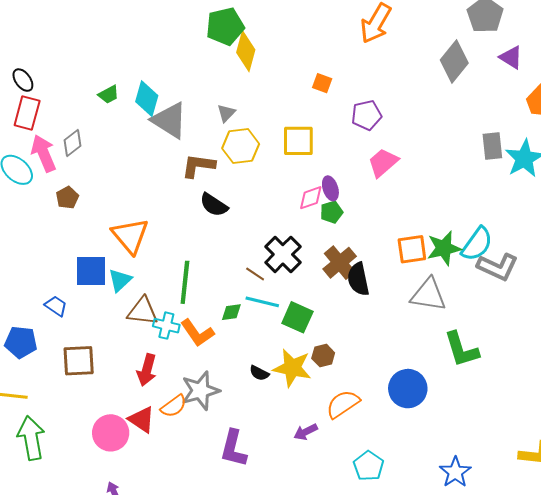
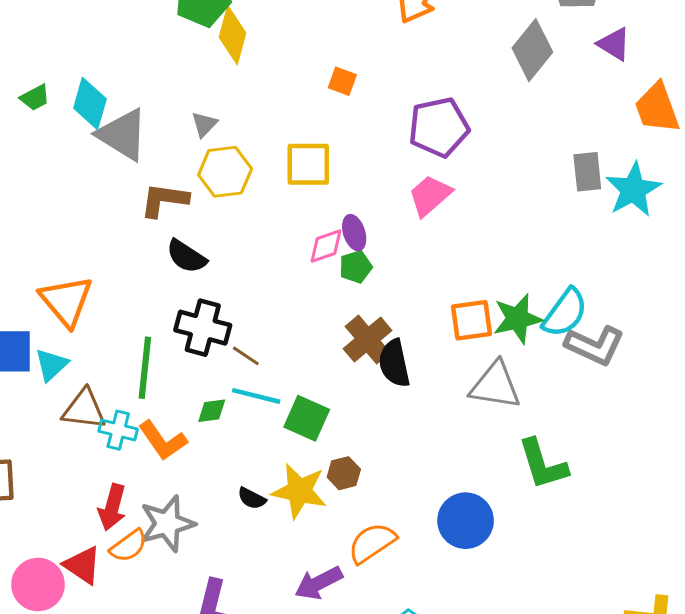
purple pentagon: (367, 115) -> (439, 127), moved, size x1.4
black cross: (283, 254) -> (203, 328), moved, turned -30
red arrow: (147, 370) -> (112, 507), moved
purple arrow: (306, 432) -> (319, 583), size x1.4

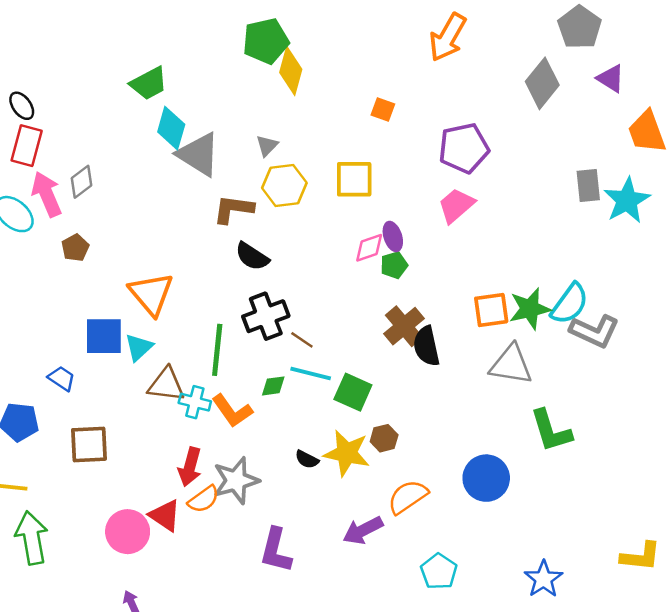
green trapezoid: (35, 98) -> (149, 83), moved, size x1.5
black cross: (203, 328) -> (266, 316), turned -36

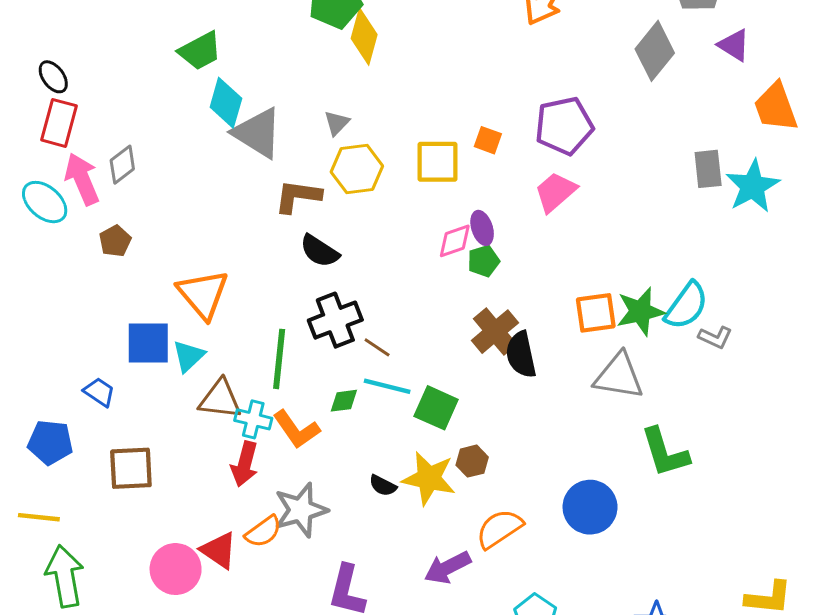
orange square: (383, 109) -> (488, 140), moved
gray L-shape: (595, 331) -> (715, 337), size x0.6
red arrow: (190, 467) -> (245, 464), moved

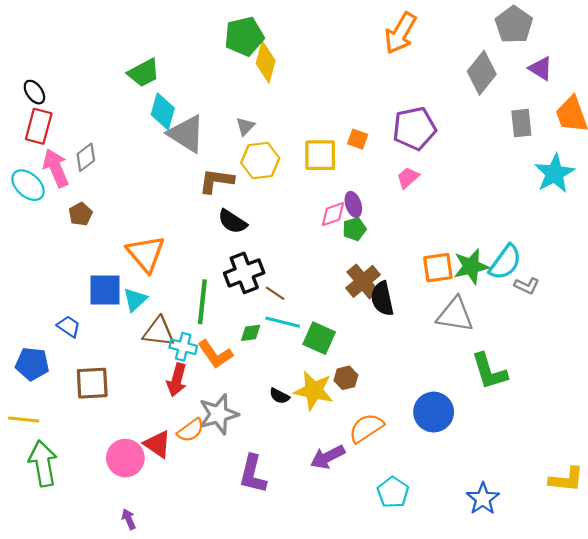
gray rectangle: (708, 169) -> (521, 123), moved
pink trapezoid: (555, 192) -> (408, 178), size x0.7

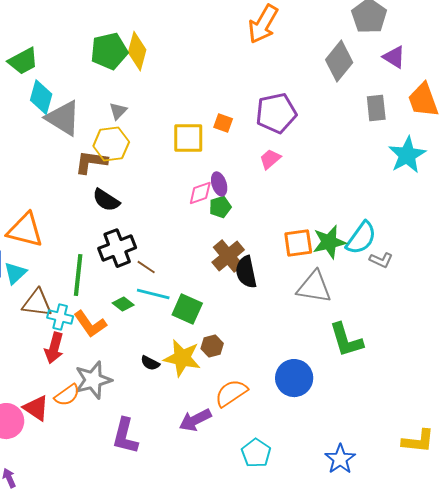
green pentagon: (244, 36) -> (109, 51), moved
yellow hexagon: (260, 161) -> (111, 144), moved
orange triangle: (146, 254) -> (25, 230), turned -36
green diamond: (251, 333) -> (123, 304), turned 45

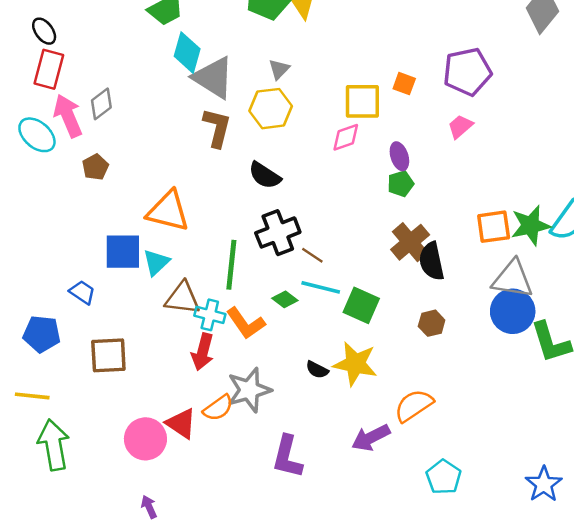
brown L-shape: (91, 162) -> (217, 128), moved, turned 96
pink diamond: (200, 193) -> (346, 137), moved
brown hexagon: (212, 346) -> (432, 323), moved
blue circle: (294, 378) -> (513, 311), moved

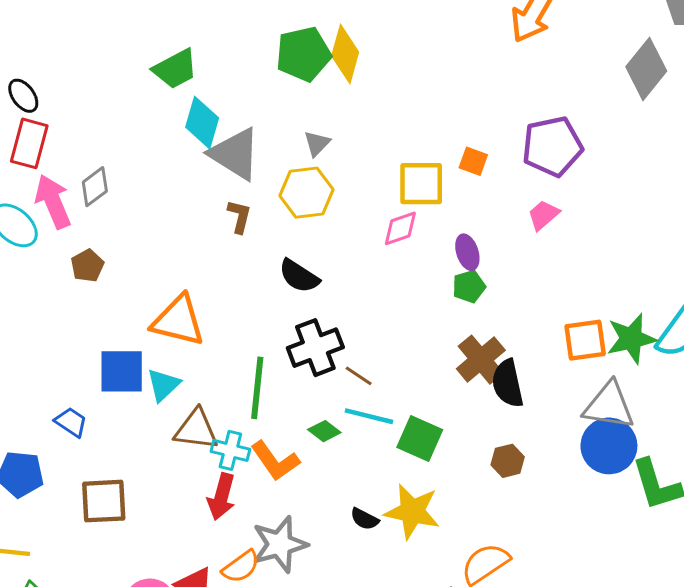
brown L-shape: (217, 128) -> (239, 216), size x0.7

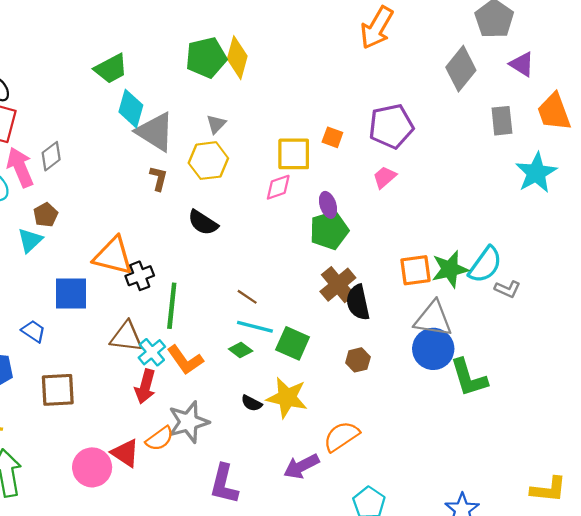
green pentagon: (469, 286) -> (329, 230), size x1.6
black cross: (315, 348) -> (140, 276), moved, size x0.7
cyan triangle: (163, 385) -> (30, 240), moved
green diamond: (324, 431) -> (241, 350), moved
cyan cross: (230, 450) -> (152, 352), turned 36

